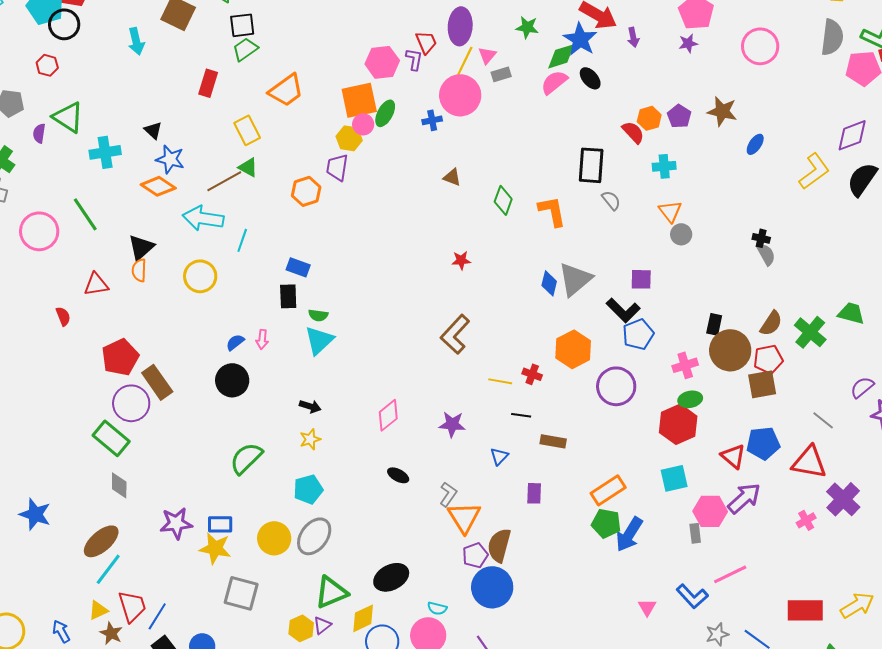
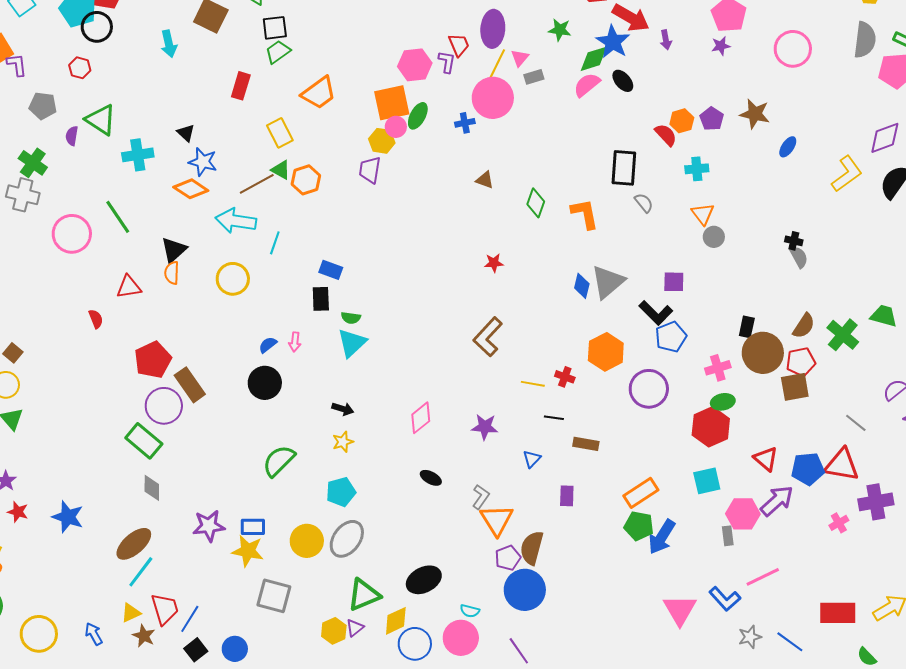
orange hexagon: (306, 191) -> (306, 180), moved
blue pentagon: (763, 443) -> (808, 469), moved
purple cross: (843, 499) -> (876, 502), turned 36
pink triangle: (647, 607) -> (680, 610), size x1.8

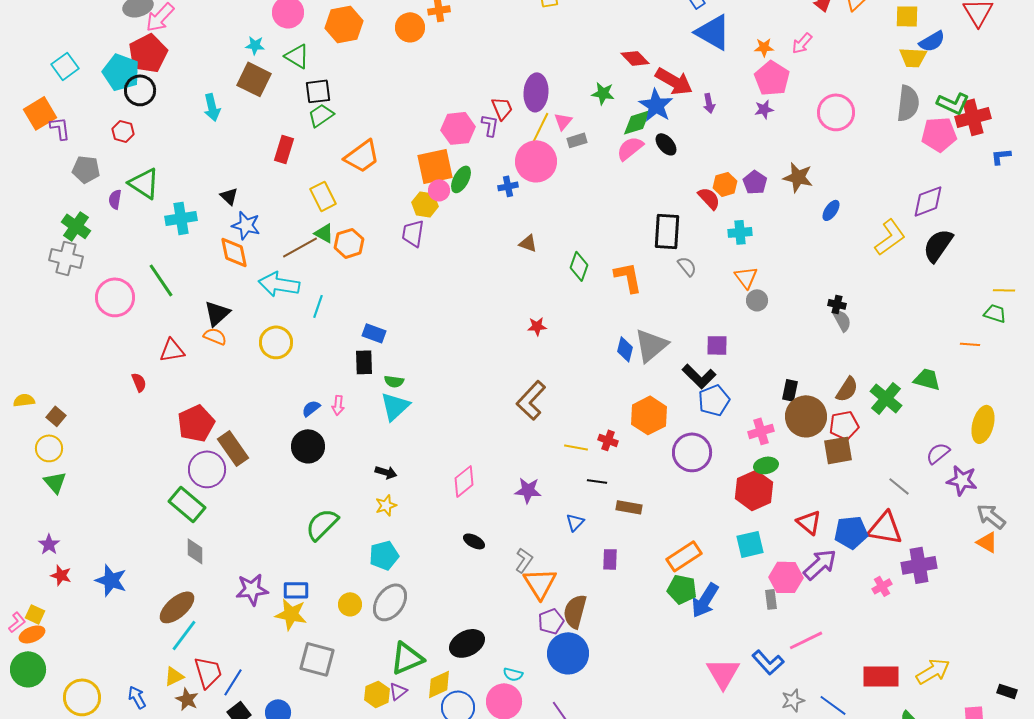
orange diamond: (191, 189) -> (234, 252), turned 44
orange semicircle: (172, 273) -> (215, 336), turned 110
yellow circle: (307, 541) -> (350, 604), size x0.7

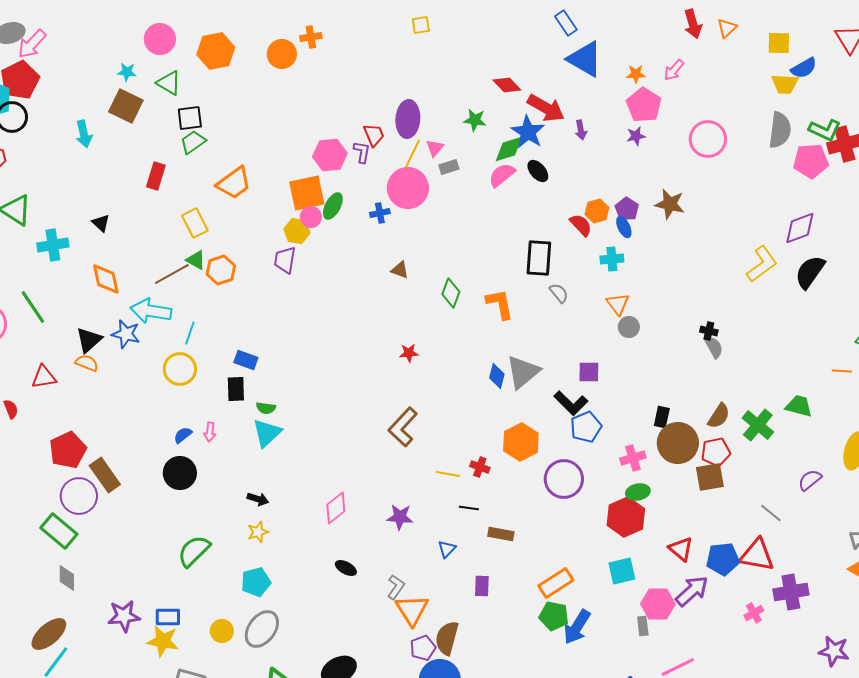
blue ellipse: (831, 210) -> (624, 227), moved, turned -60
blue star: (246, 225) -> (126, 334), moved
yellow circle: (276, 342) -> (180, 369), moved
purple star: (962, 480) -> (834, 651), moved

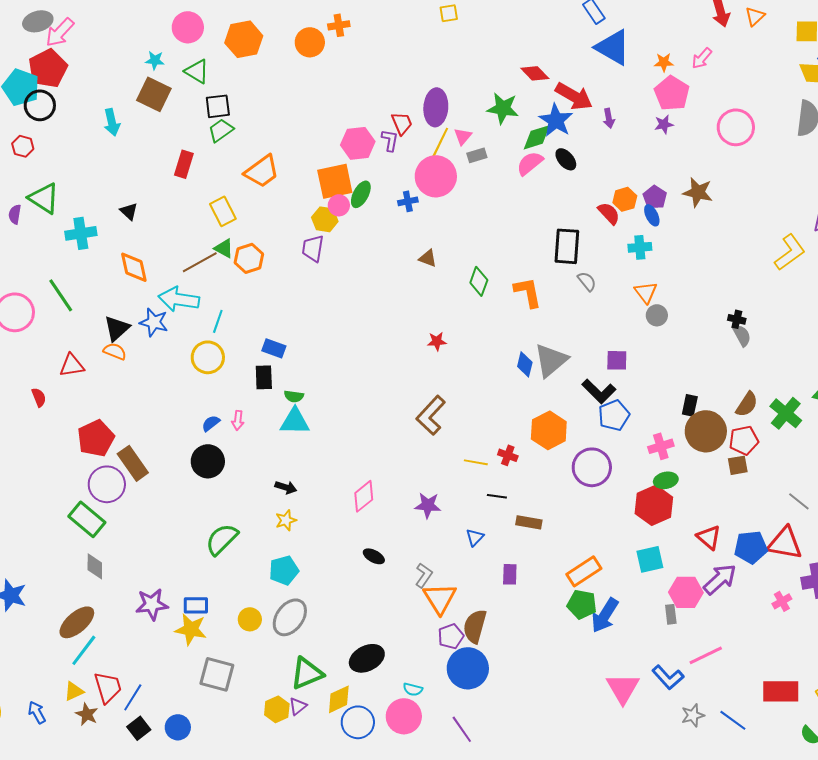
green star: (475, 120) -> (503, 108), size x1.4
cyan triangle: (267, 433) -> (295, 421), turned 44
brown square: (710, 477) -> (738, 465), size x0.7

